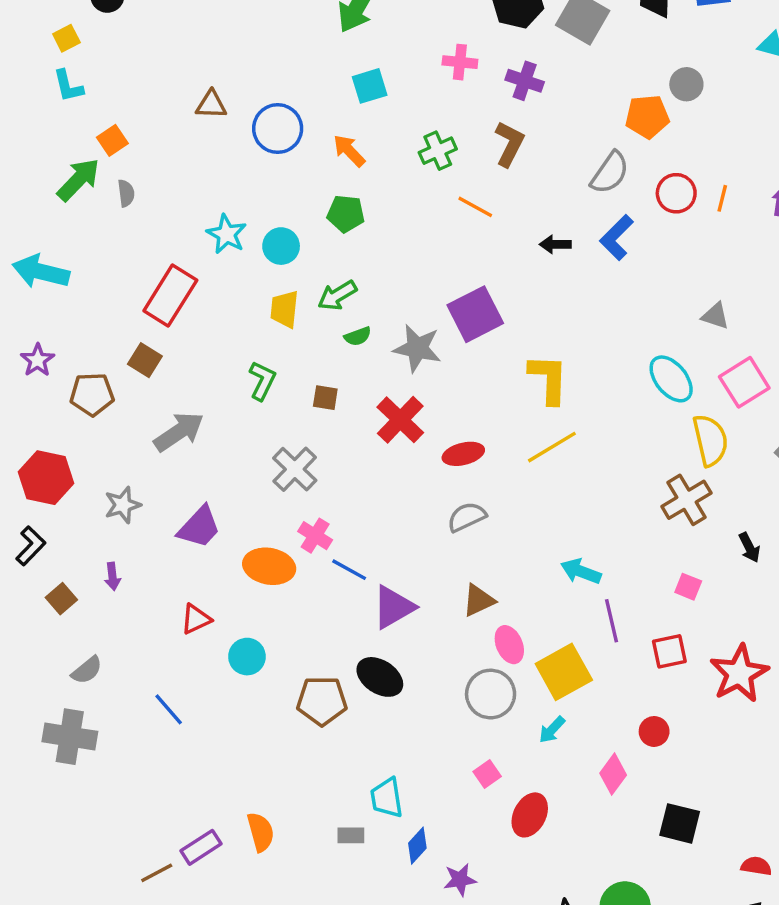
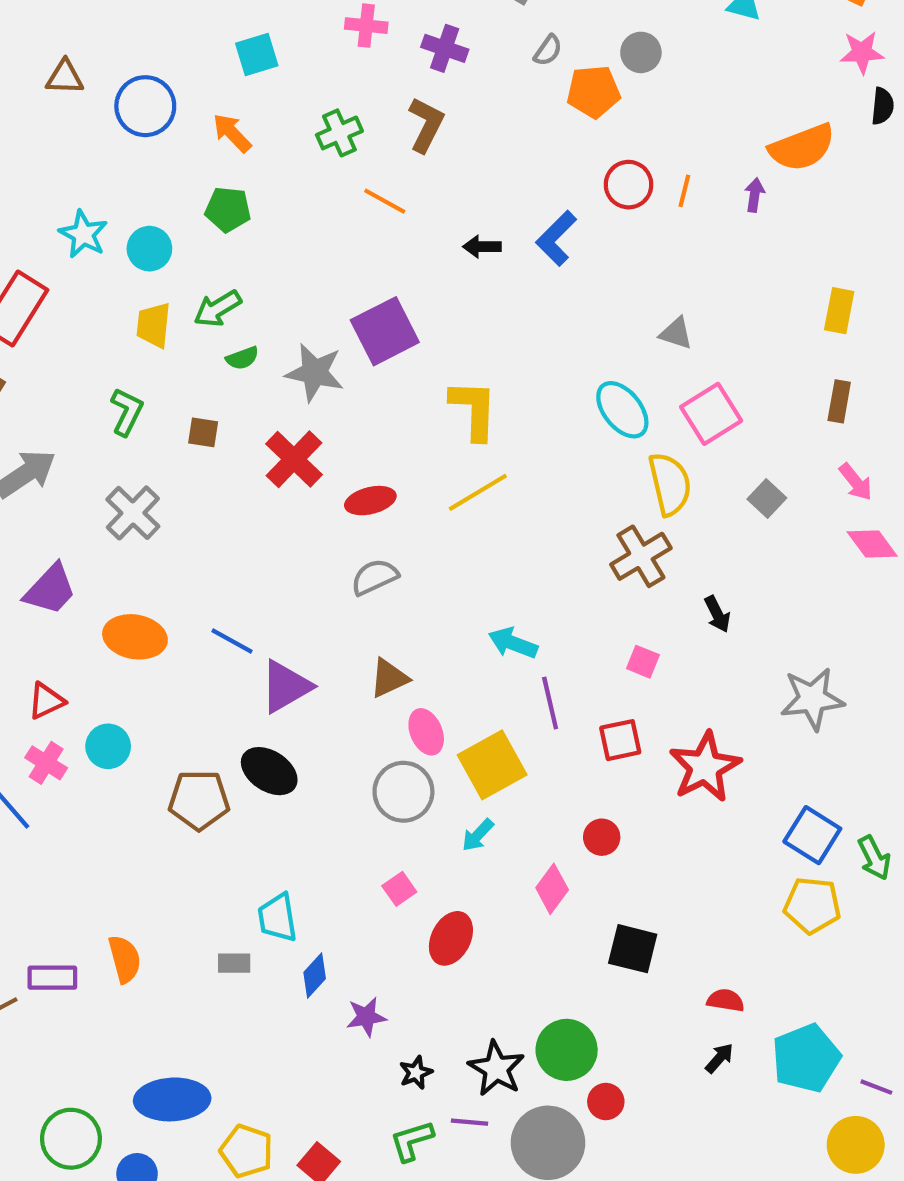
gray semicircle: (610, 173) -> (548, 50), moved, size x0.6
gray cross: (295, 469) -> (133, 513), moved
pink cross: (315, 536) -> (46, 763), moved
purple rectangle: (201, 847) -> (52, 978), turned 33

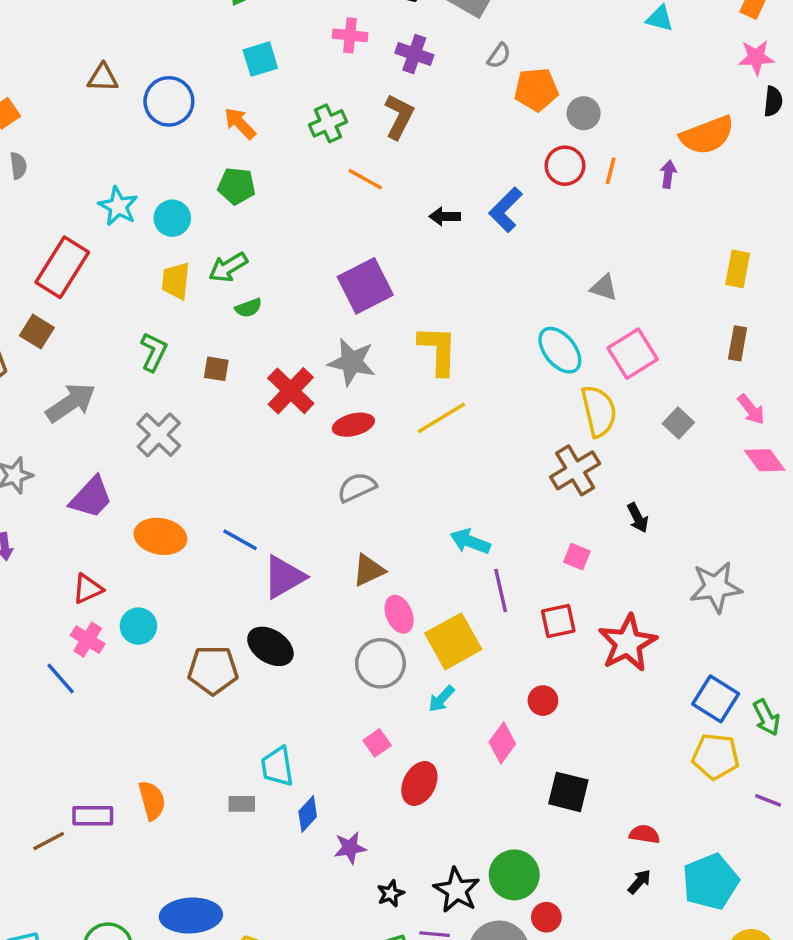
gray circle: (641, 52) -> (584, 113), moved
gray star: (315, 373) -> (352, 362), moved
purple line: (876, 1087) -> (768, 800), moved

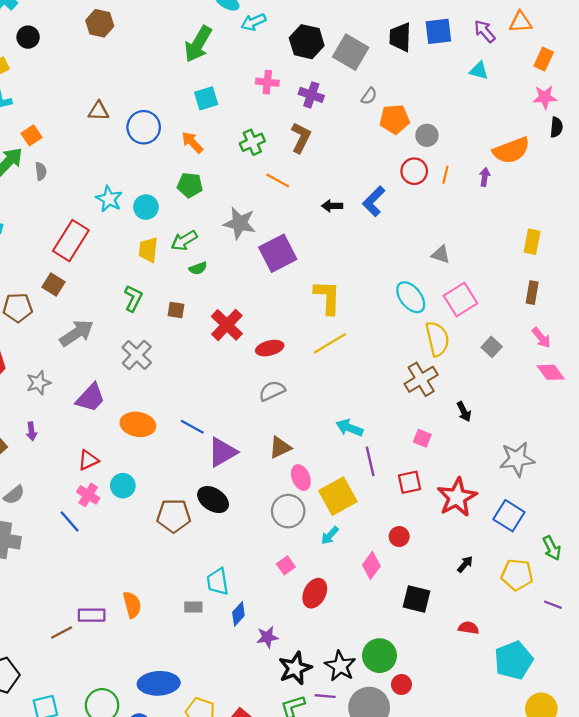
gray star: (352, 362) -> (240, 223), moved
blue square: (716, 699) -> (509, 516), moved
black arrow: (639, 882) -> (465, 564), moved
black star: (391, 894) -> (295, 668), size x1.8

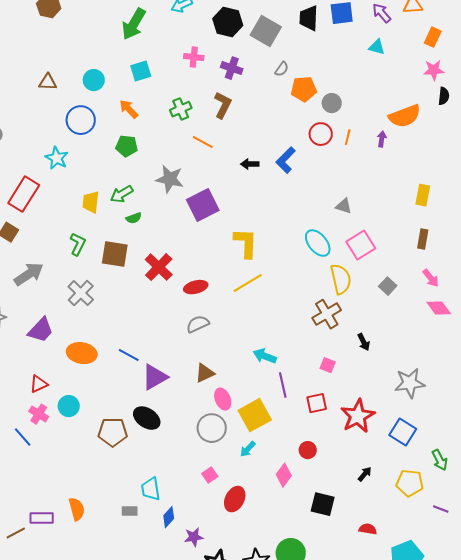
blue circle: (144, 127) -> (81, 120), moved
cyan circle: (146, 207) -> (94, 80), moved
brown square: (176, 310) -> (115, 254), size x1.8

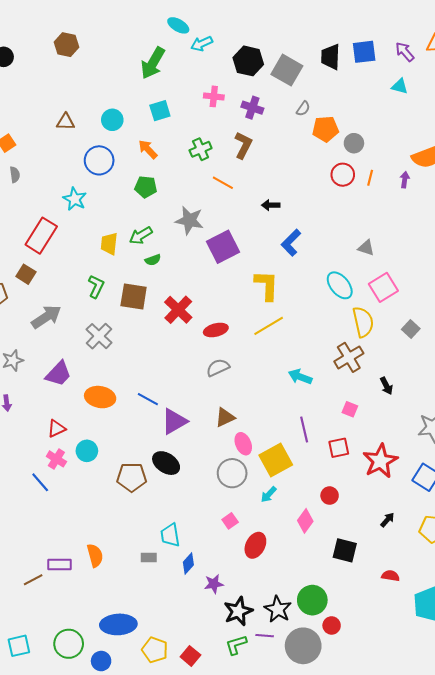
blue L-shape: (286, 160) -> (291, 243), moved
cyan arrow: (265, 356) -> (300, 377), moved

